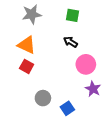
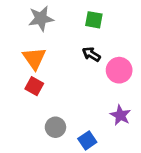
orange triangle: (27, 45) -> (34, 58), turned 30
pink circle: (86, 64) -> (119, 70), moved

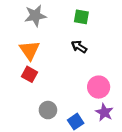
pink circle: (119, 70) -> (99, 87), moved
purple star: (120, 115) -> (104, 112), moved

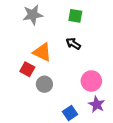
orange triangle: (30, 50) -> (42, 52), moved, turned -30
gray circle: (48, 110) -> (44, 84), moved

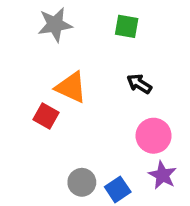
black arrow: (73, 44) -> (139, 84), moved
gray circle: (44, 84) -> (82, 182), moved

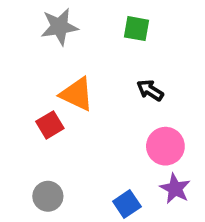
red square: (46, 116) -> (50, 125), turned 30
gray circle: (82, 182) -> (48, 196), moved

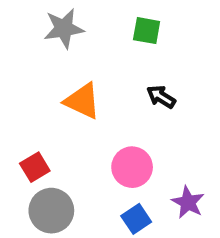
red square: (50, 125) -> (35, 167), moved
pink circle: (165, 146) -> (132, 167), moved
gray circle: (48, 196) -> (51, 211), size x1.4

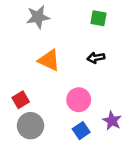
green square: (147, 31) -> (98, 18), moved
black arrow: (161, 97) -> (96, 58), turned -42

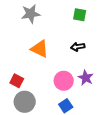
red square: (21, 100) -> (17, 81), turned -32
purple star: (112, 121) -> (86, 78), moved

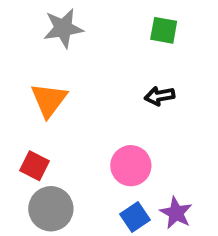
orange triangle: (40, 49) -> (49, 100), moved, turned 42
purple star: (86, 78) -> (176, 213), moved

